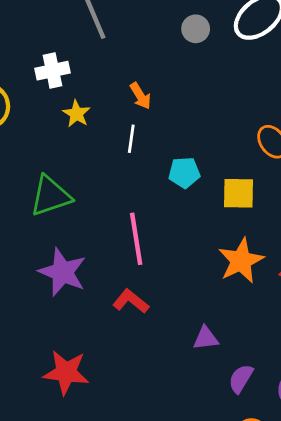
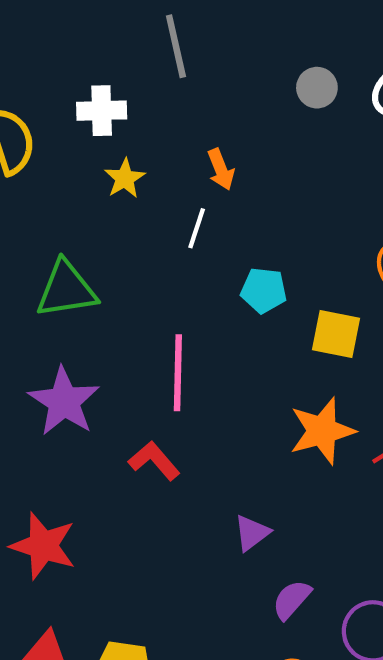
purple triangle: (206, 338) -> (252, 533), turned -40

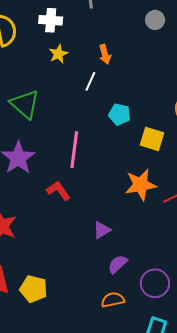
green triangle: (66, 289) -> (25, 104), turned 44

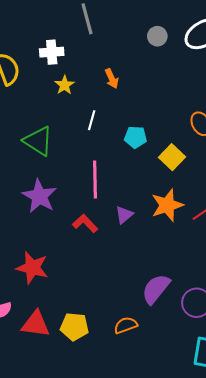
white line: (90, 81) -> (92, 120), moved
yellow square: (152, 139) -> (172, 157), turned 35
purple triangle: (102, 230) -> (124, 215), moved
purple semicircle: (118, 264) -> (156, 289), size x1.5
orange semicircle: (113, 300) -> (126, 325), moved

